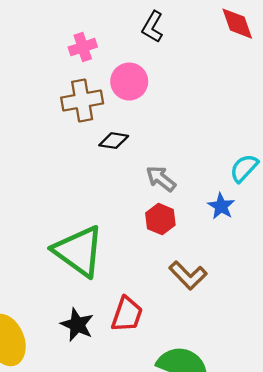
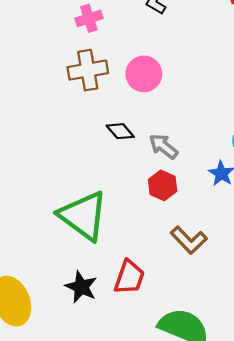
pink circle: (129, 82) -> (144, 74), moved
black diamond: (114, 141) -> (120, 131), moved, turned 40

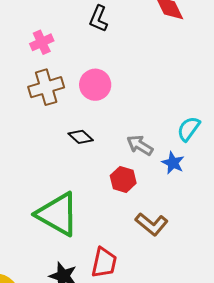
gray arrow: (163, 146) -> (140, 145), moved

